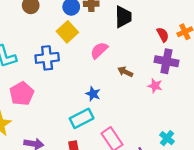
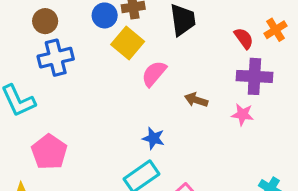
yellow square: (67, 32) -> (128, 43), moved
blue cross: (47, 58) -> (56, 58), moved

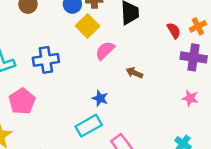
blue cross: (56, 58) -> (46, 60), moved
purple cross: (254, 76) -> (194, 57), moved
pink star: (242, 114) -> (190, 98), moved

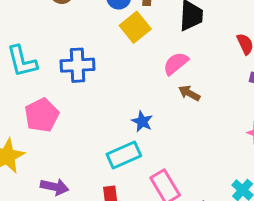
pink semicircle: (105, 50) -> (176, 63), moved

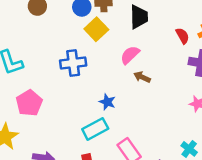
blue cross: (78, 65) -> (73, 63), moved

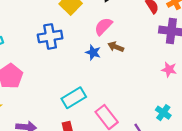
blue star: (107, 102) -> (93, 52), moved

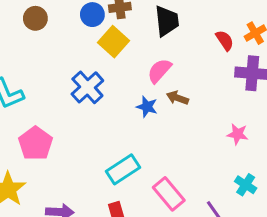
blue cross: (50, 36) -> (87, 87), turned -30
pink star: (169, 70) -> (238, 134), moved

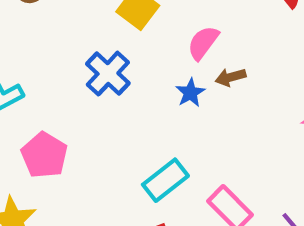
brown arrow: (177, 98) -> (231, 77), turned -30
blue star: (147, 107) -> (190, 93), turned 30

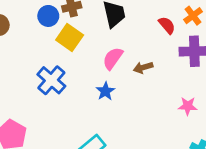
brown arrow: (231, 77) -> (143, 67), moved

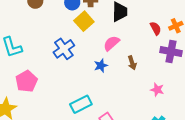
brown arrow: (143, 67) -> (132, 63), moved, turned -104

